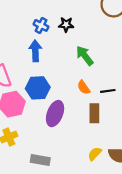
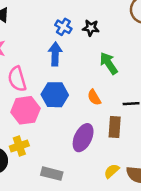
orange semicircle: (84, 87) -> (94, 97), moved
purple ellipse: (55, 114) -> (83, 138), moved

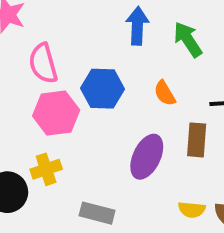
blue arrow: (55, 54) -> (137, 26), moved
yellow semicircle: (112, 171) -> (192, 210), turned -133

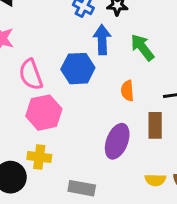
blue hexagon: (103, 89) -> (78, 69), moved
orange semicircle: (165, 93) -> (127, 91), turned 30
yellow cross: (46, 169) -> (39, 157), turned 30

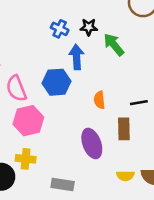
green arrow: (142, 47) -> (114, 45), moved
purple ellipse: (117, 141) -> (92, 143), turned -40

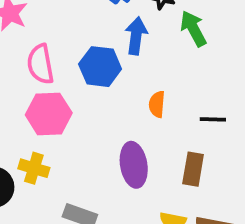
brown rectangle: (124, 129) -> (193, 169), moved

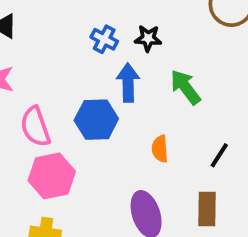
green arrow: (193, 29) -> (185, 87), moved
black line: (213, 119) -> (219, 155), turned -50

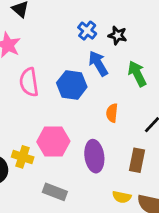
blue arrow: (128, 83) -> (98, 63), turned -40
pink hexagon: (52, 176) -> (53, 142), moved

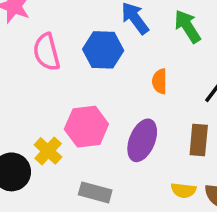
purple ellipse: (94, 156) -> (142, 140), turned 36
yellow cross: (23, 157) -> (48, 151), turned 30

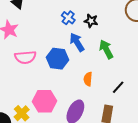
pink semicircle: (47, 52) -> (25, 57), turned -85

